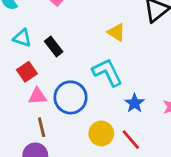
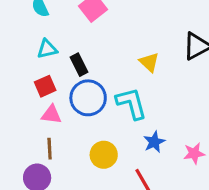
cyan triangle: (22, 38) -> (47, 49), turned -42
blue circle: (71, 97) -> (88, 98), moved
yellow circle: (101, 134) -> (104, 155), moved

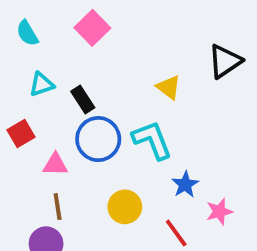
red square: (45, 86) -> (21, 133), moved
pink star: (194, 153) -> (219, 212), moved

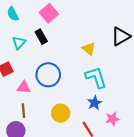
cyan triangle: (42, 84) -> (19, 43), turned -32
black rectangle: (83, 99) -> (41, 37), moved
cyan L-shape: (152, 140) -> (96, 77), moved

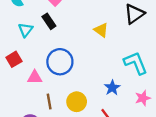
cyan L-shape: (96, 77) -> (136, 63), moved
brown line: (23, 111) -> (49, 101), moved
pink star: (112, 119) -> (143, 98), moved

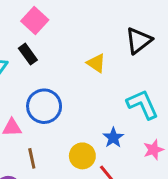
yellow circle: (77, 102) -> (82, 156), moved

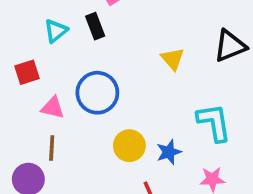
yellow circle: (82, 156) -> (129, 146), moved
brown line: (32, 158) -> (52, 148), moved

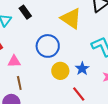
yellow triangle: (173, 59) -> (71, 18), size x1.6
blue circle: (97, 93) -> (48, 46), moved

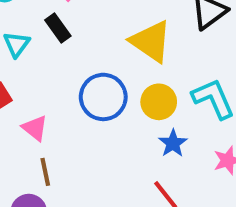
pink triangle: (14, 61) -> (35, 128), turned 40
yellow circle: (60, 71) -> (159, 102), moved

